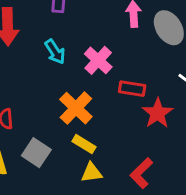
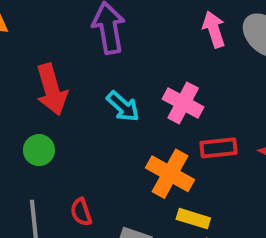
red rectangle: (132, 89) -> (218, 148), moved

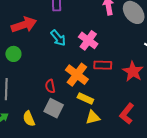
red arrow: (52, 89) -> (24, 25), turned -100
red semicircle: (81, 212) -> (50, 86), moved

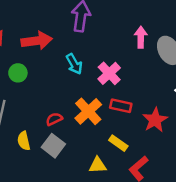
red semicircle: (50, 86) -> (54, 119), turned 64
yellow rectangle: (85, 98) -> (118, 143), moved
yellow semicircle: (29, 119) -> (24, 141), moved

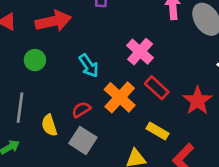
cyan arrow: (74, 64) -> (89, 66), moved
red rectangle: (121, 106) -> (157, 88), turned 35
yellow semicircle: (24, 141) -> (49, 125), moved

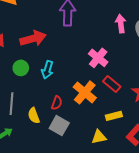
cyan arrow: (89, 66) -> (47, 70), moved, turned 54
red semicircle: (81, 110) -> (57, 103), turned 144
yellow rectangle: (157, 131) -> (114, 116), turned -42

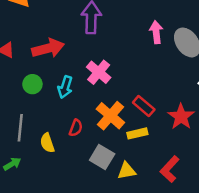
pink cross: (98, 58) -> (99, 72), moved
yellow rectangle: (114, 116) -> (137, 133), moved
gray square: (59, 126) -> (102, 157), moved

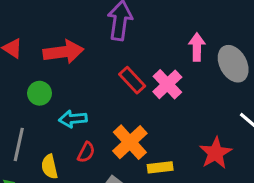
pink cross: (99, 72) -> (167, 84), moved
cyan arrow: (65, 87) -> (73, 119), moved, turned 60
red rectangle: (144, 106) -> (132, 80), moved

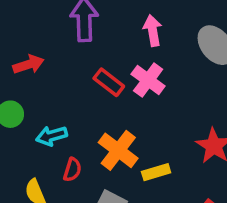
pink arrow: (197, 47) -> (153, 31), moved
red arrow: (63, 52) -> (28, 64), size x0.7

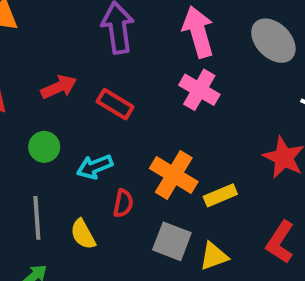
pink arrow: (153, 31) -> (198, 32), size x1.4
red rectangle: (109, 82) -> (115, 104), moved

